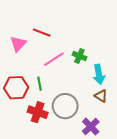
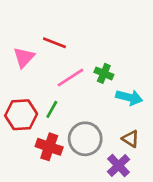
cyan arrow: (99, 74) -> (129, 97), turned -66
green line: (40, 84) -> (52, 109), turned 40
brown triangle: (101, 96) -> (131, 139), moved

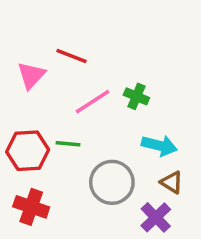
cyan arrow: (129, 97) -> (159, 145), moved
green line: (52, 109) -> (68, 144), turned 66
red cross: (49, 147) -> (31, 207), moved

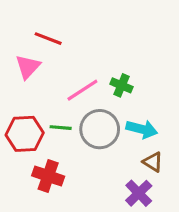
red line: (72, 56) -> (48, 39), moved
gray circle: (112, 182) -> (100, 129), moved
red cross: (31, 207) -> (48, 176), moved

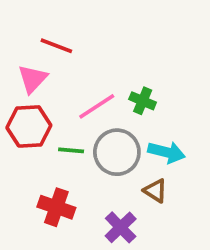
red hexagon: (25, 134) -> (29, 126), moved
brown triangle: (153, 162) -> (155, 191), moved
purple cross: (139, 193) -> (121, 227), moved

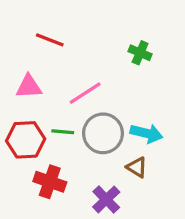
pink triangle: (33, 79) -> (29, 87), moved, turned 44
green cross: (143, 101) -> (140, 53), moved
red hexagon: (29, 126) -> (26, 140), moved

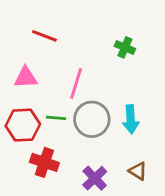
pink line: (85, 93) -> (76, 83), turned -40
cyan arrow: (147, 133) -> (131, 119), turned 72
brown triangle: (137, 167) -> (138, 171), moved

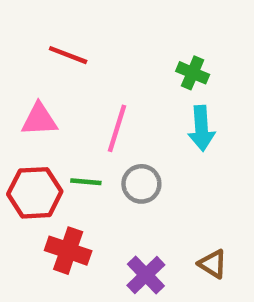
gray circle: (92, 119) -> (141, 184), size x0.7
cyan arrow: (131, 119) -> (201, 128), moved

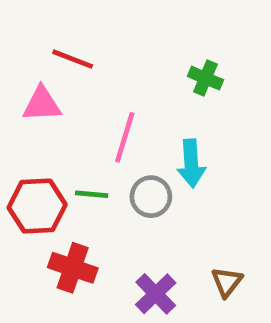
pink triangle: (39, 119) -> (42, 104), moved
cyan arrow: (201, 128) -> (191, 163), moved
brown triangle: (213, 264) -> (227, 282), turned 36

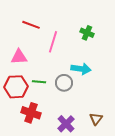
pink triangle: (42, 104) -> (19, 57), moved
pink line: (125, 137) -> (53, 42), moved
cyan arrow: (191, 163) -> (81, 69), turned -78

